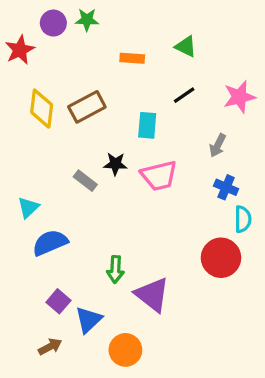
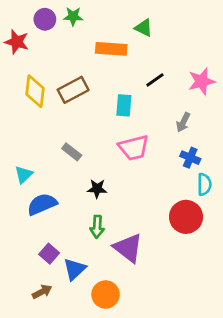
green triangle: (186, 47) -> (144, 28), moved
red star: (20, 50) -> (17, 42), turned -30
orange rectangle: (132, 58) -> (111, 49), size x1.5
black star: (115, 164) -> (97, 189), moved

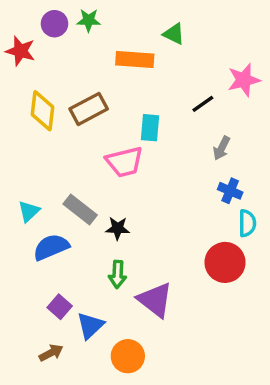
black line: (155, 80) -> (203, 104), moved
pink star: (202, 81) -> (244, 80), moved
pink trapezoid: (134, 148) -> (124, 162), moved
gray rectangle: (72, 152) -> (80, 210), moved, size x1.4

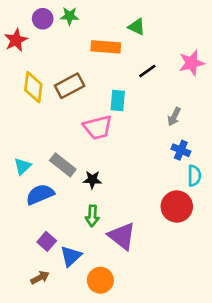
red star: (20, 51) -> (16, 40), turned 30
black line: (203, 104) -> (147, 71), moved

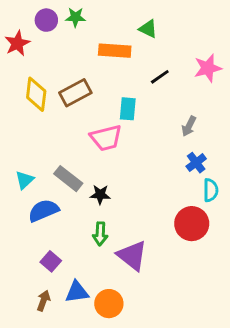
blue cross: (181, 150) -> (196, 163), turned 30
blue triangle: (71, 256) -> (77, 292), moved, turned 35
brown arrow: (40, 278) -> (43, 301), turned -42

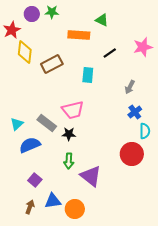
yellow diamond: (36, 94) -> (25, 52), moved
pink trapezoid: (106, 138) -> (73, 110), moved

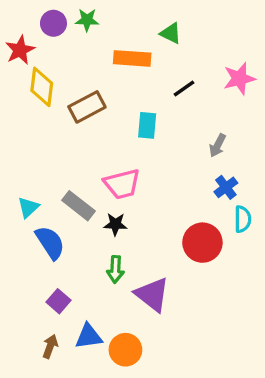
blue semicircle: (30, 145) -> (50, 243), turned 80
red circle: (132, 154) -> (202, 243), moved

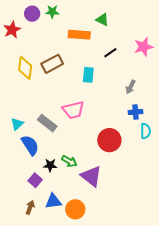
yellow diamond: (42, 87) -> (25, 68), moved
blue cross: (226, 187) -> (135, 112), turned 32
black star: (115, 224) -> (50, 165), moved
red circle: (202, 243) -> (109, 140), moved
green arrow: (115, 269) -> (69, 161), turned -63

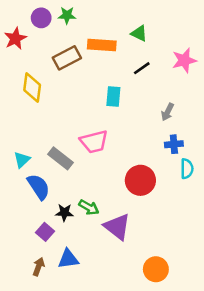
green triangle: (102, 20) -> (139, 33), moved
brown rectangle: (52, 64) -> (67, 58), moved
orange circle: (75, 209) -> (156, 269), moved

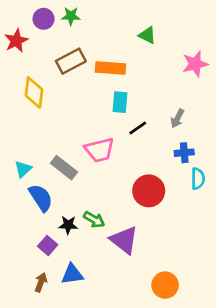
orange rectangle: (102, 45) -> (110, 68), moved
black line: (142, 68) -> (138, 128), moved

